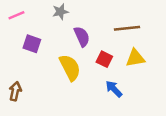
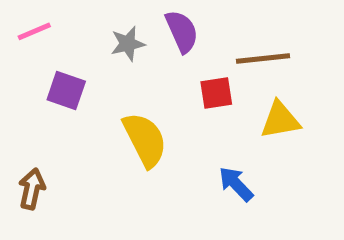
gray star: (60, 12) -> (128, 44), moved
purple semicircle: (82, 37) -> (182, 31), moved
red square: (104, 59) -> (216, 93), moved, turned -35

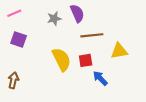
brown line: (263, 58) -> (92, 35), moved
purple square: (66, 90) -> (19, 39), moved
red square: (216, 93) -> (86, 60), moved

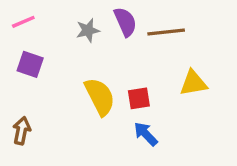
brown line: (92, 35) -> (166, 32), moved
blue arrow: (100, 78) -> (146, 134), moved

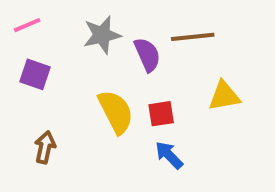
purple semicircle: (125, 22) -> (147, 55), moved
gray star: (88, 30) -> (102, 35), size x1.4
brown arrow: (22, 131) -> (45, 147), moved

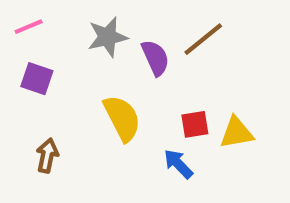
brown line: (193, 37) -> (203, 39), turned -33
yellow triangle: (224, 96) -> (237, 133), moved
red square: (161, 114) -> (195, 124), moved

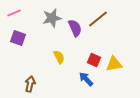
yellow semicircle: (122, 118) -> (59, 57), size x0.6
red square: (195, 124) -> (94, 60), turned 32
brown arrow: (47, 156) -> (30, 84), moved

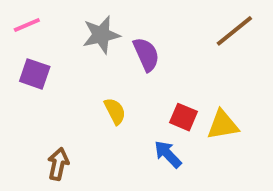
brown line: (98, 19) -> (234, 31), moved

